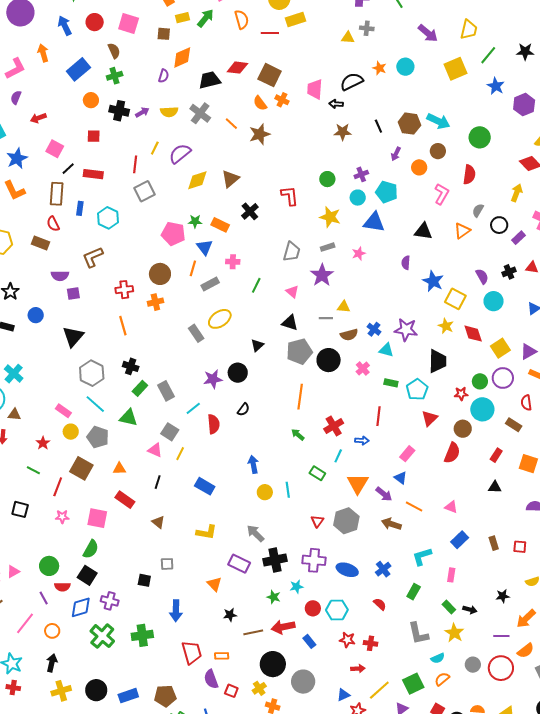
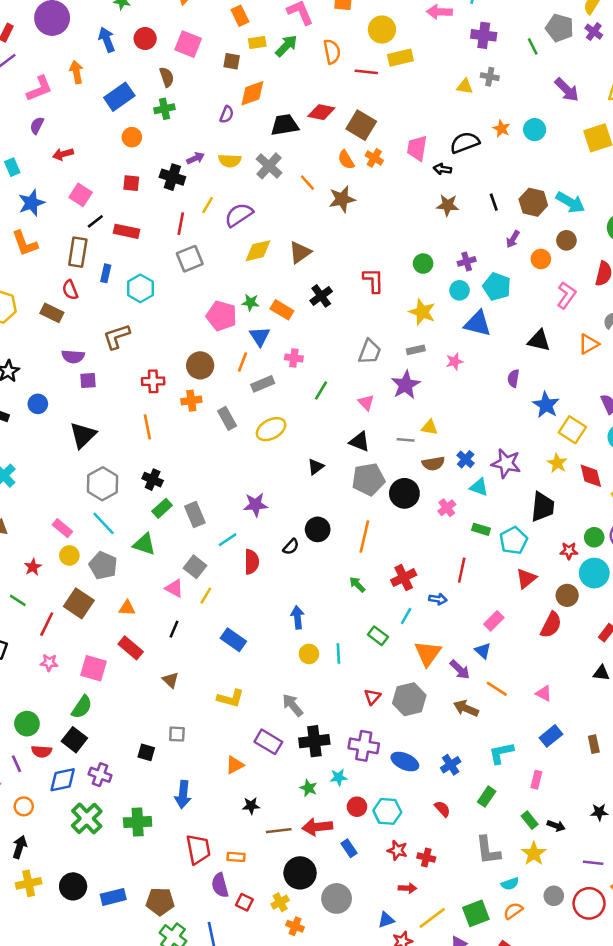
black cross: (119, 111) -> (172, 177), moved
gray rectangle: (196, 333) -> (227, 418), moved
black circle: (238, 373) -> (318, 529), moved
orange triangle: (214, 584) -> (235, 765), turned 42

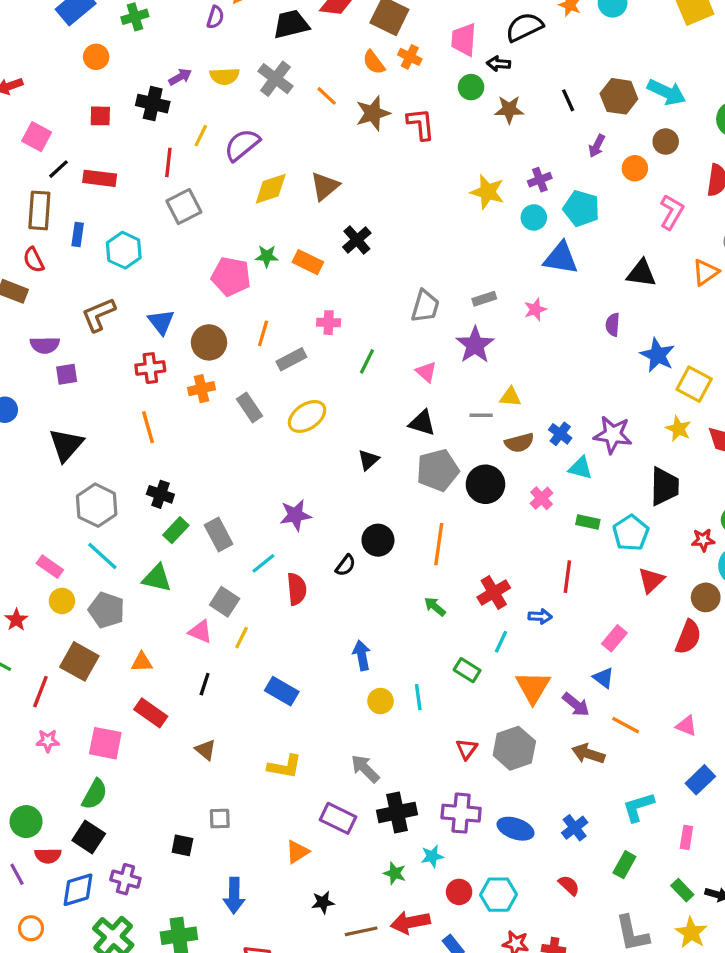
green circle: (423, 264) -> (471, 87), moved
red L-shape: (373, 280) -> (421, 124), moved
yellow star: (422, 312) -> (487, 192), moved
blue triangle: (260, 336) -> (161, 322), moved

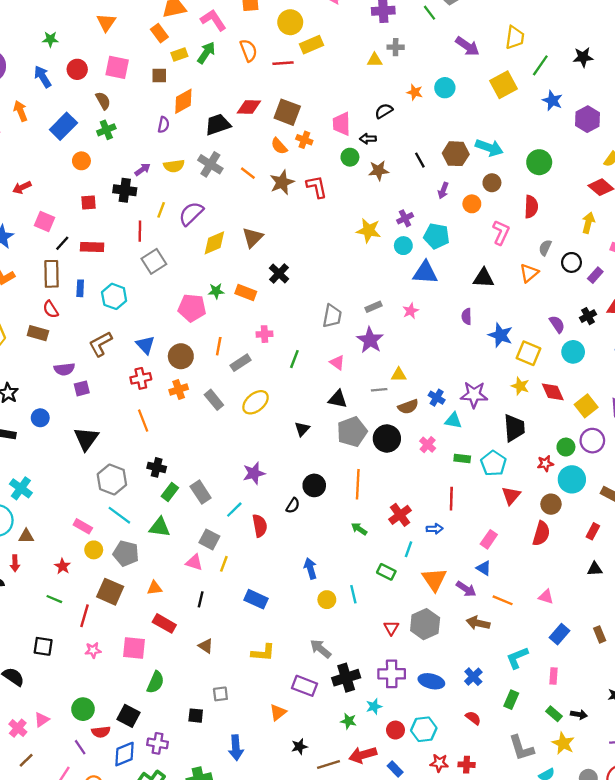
black semicircle: (524, 27) -> (384, 111), size x0.7
green semicircle: (95, 794) -> (156, 682), moved

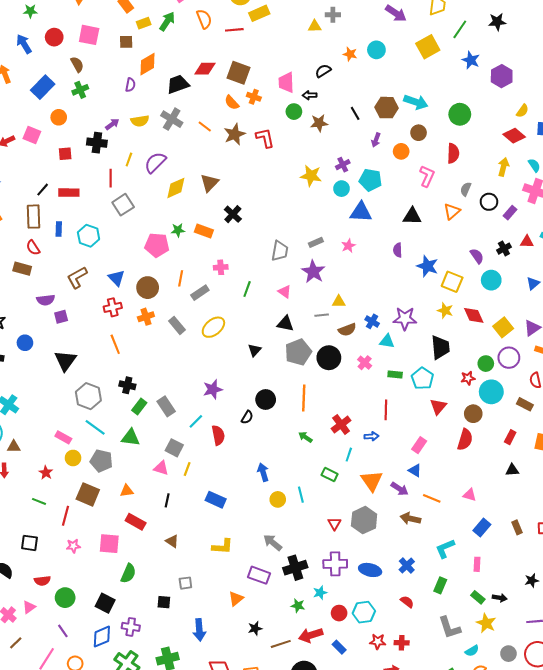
pink square: (44, 222) -> (32, 135), moved
red semicircle: (101, 732) -> (42, 581), moved

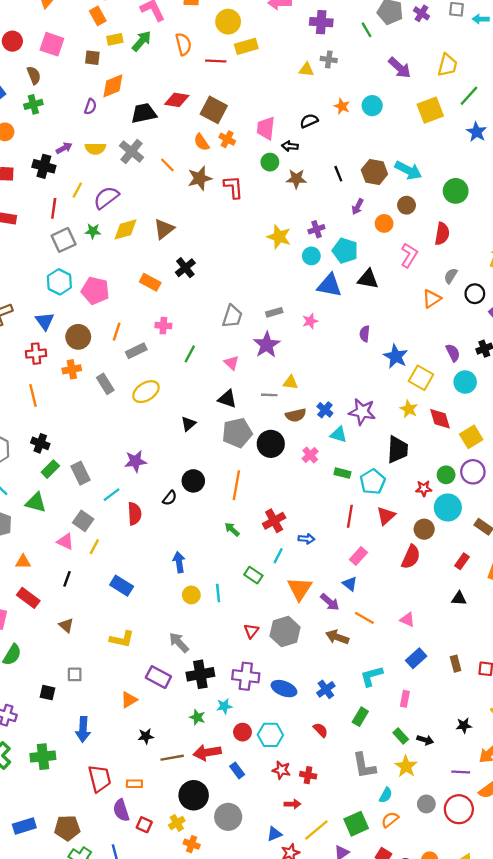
black triangle: (412, 216) -> (368, 279), moved
green star: (178, 230) -> (93, 231), moved
cyan hexagon: (89, 236) -> (59, 282), moved
red line: (386, 410) -> (350, 516), moved
cyan semicircle: (472, 651) -> (386, 795), turned -40

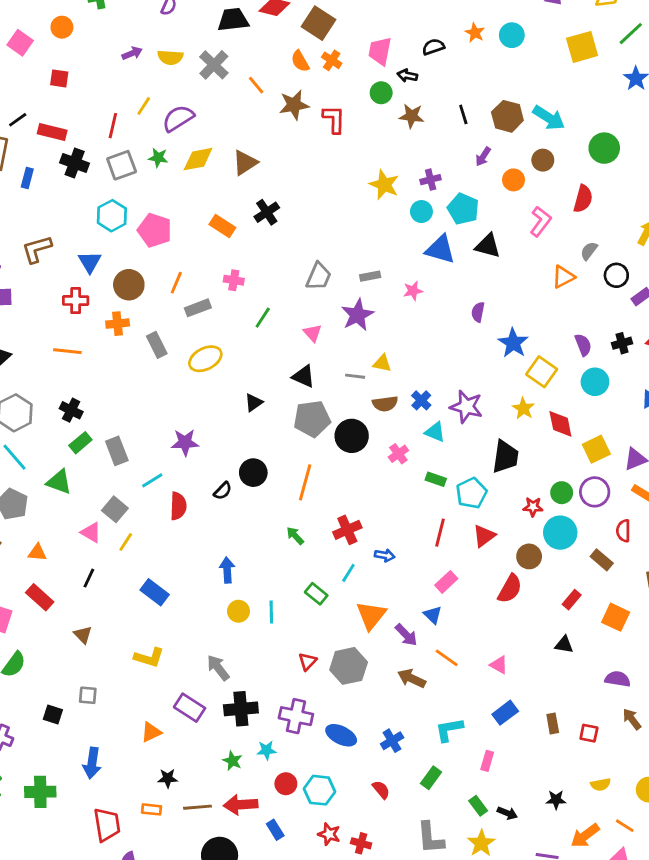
black cross: (44, 166) -> (75, 163), moved
orange line: (33, 395) -> (67, 351), turned -75
orange rectangle: (134, 784) -> (151, 809), moved

